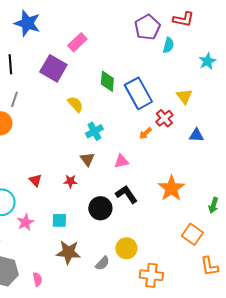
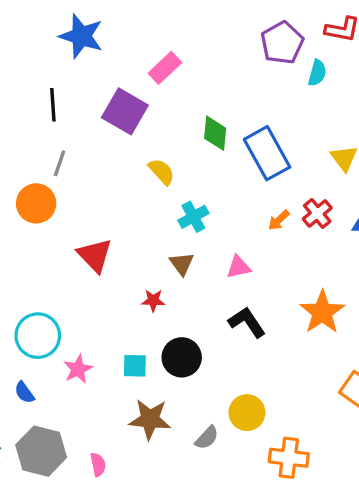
red cross: (164, 118) -> (317, 213), moved
red triangle: (35, 180) -> (95, 255), moved, size x1.6
black circle: (100, 208) -> (182, 357), moved

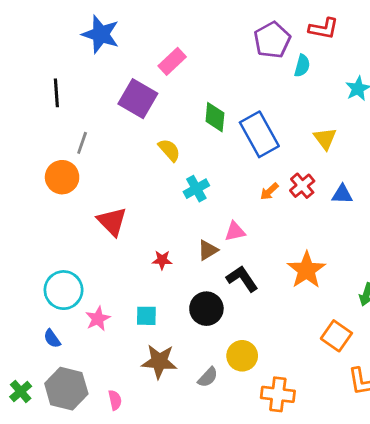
black line: (53, 105) -> (56, 93), moved
brown triangle: (182, 264) -> (208, 250), moved, turned 35
black circle: (182, 357) -> (206, 309), moved

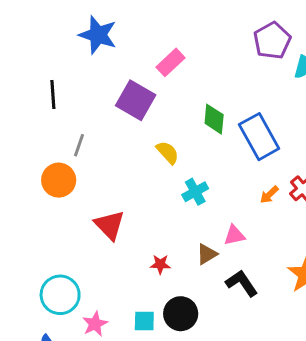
black circle: (206, 309) -> (181, 314), moved

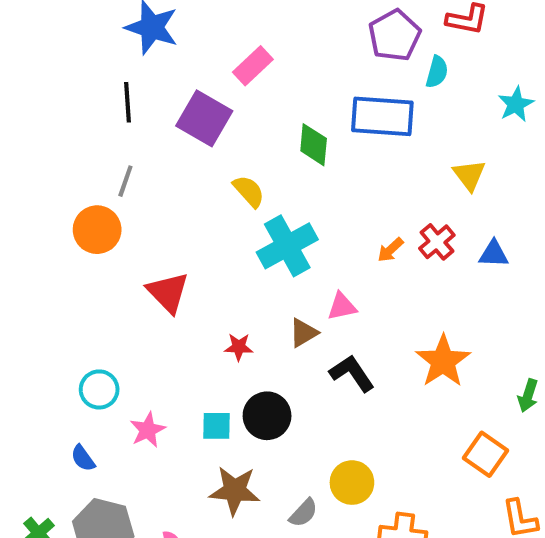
black line: (53, 94) -> (127, 102), moved
blue rectangle: (259, 137) -> (382, 116), moved, turned -57
cyan cross: (195, 192) -> (287, 246), size x1.6
cyan circle: (60, 295) -> (99, 389), size x0.7

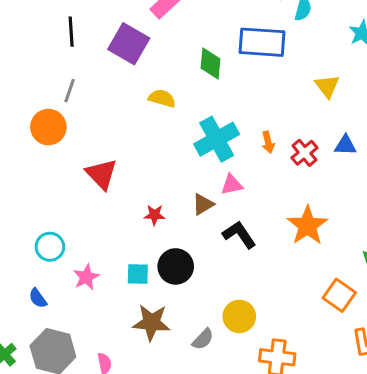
yellow semicircle: (249, 191) -> (162, 98), turned -32
red cross: (437, 242) -> (304, 153), moved
cyan cross: (287, 246) -> (217, 139), moved
orange arrow: (390, 250) -> (268, 142), turned -60

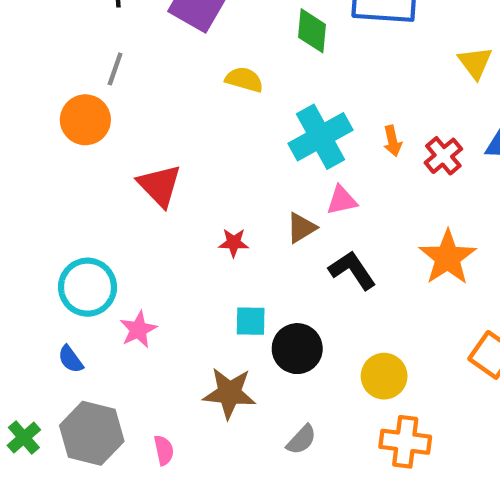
cyan circle: (50, 247) -> (87, 287), size x1.4
black circle: (176, 266) -> (297, 349), moved
cyan square: (138, 274) -> (251, 321), moved
yellow circle: (239, 316) -> (384, 376), moved
gray semicircle: (203, 339) -> (301, 440), moved

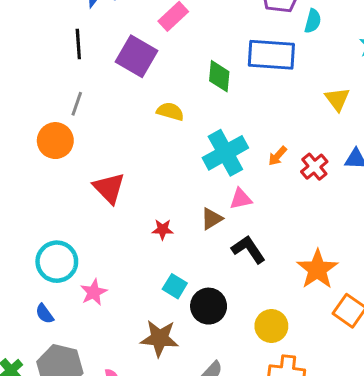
orange arrow: (393, 141) -> (278, 156), turned 55
orange star: (448, 257) -> (317, 269), moved
cyan square: (251, 321) -> (175, 286), turned 30

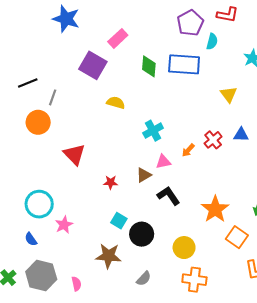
black line: (78, 44) -> (28, 83), moved, turned 72
green diamond: (219, 76) -> (149, 66), moved
cyan cross: (225, 153) -> (153, 131), size x0.7
orange arrow: (278, 156) -> (188, 150), moved

